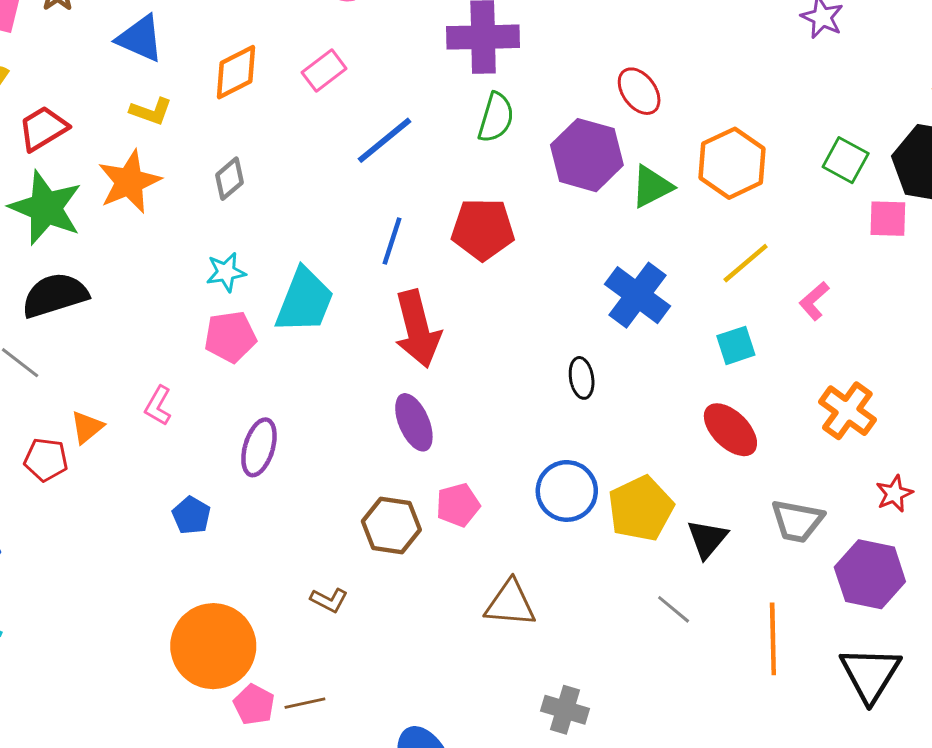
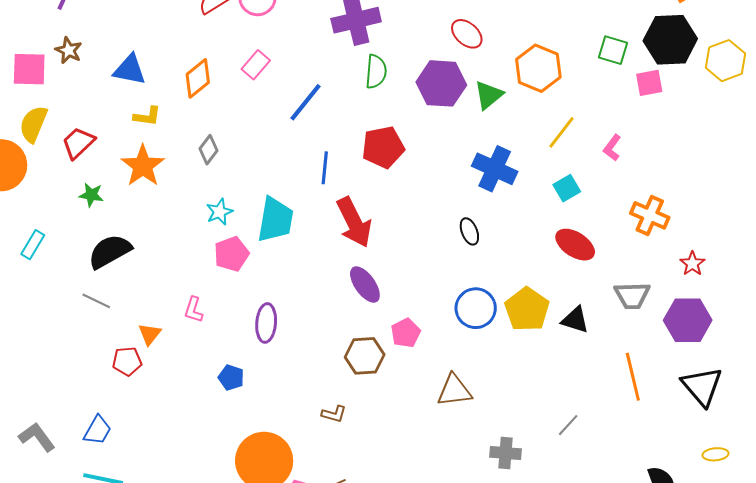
green star: (46, 208) -> (91, 195), size x0.5
black triangle: (707, 539) -> (575, 320), turned -40
gray line: (674, 609) -> (568, 425), moved, turned -75

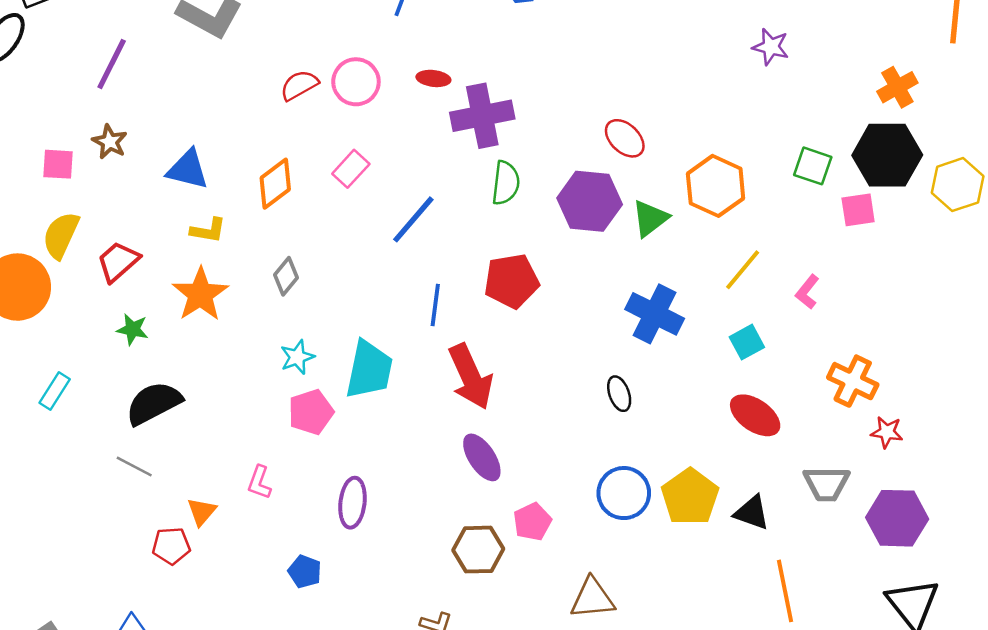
pink square: (29, 69) -> (58, 164), size x0.7
red star: (692, 264) -> (887, 432), moved, turned -30
orange line: (633, 377) -> (785, 591), moved

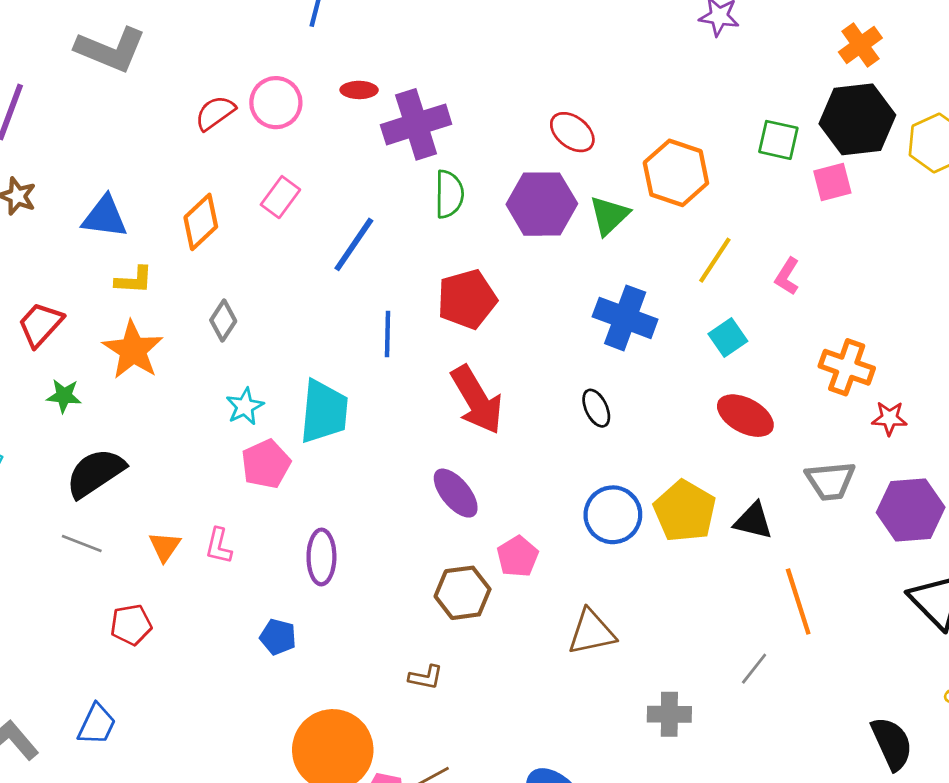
red arrow: (471, 377) -> (477, 400), moved
orange triangle: (202, 512) -> (165, 547), moved

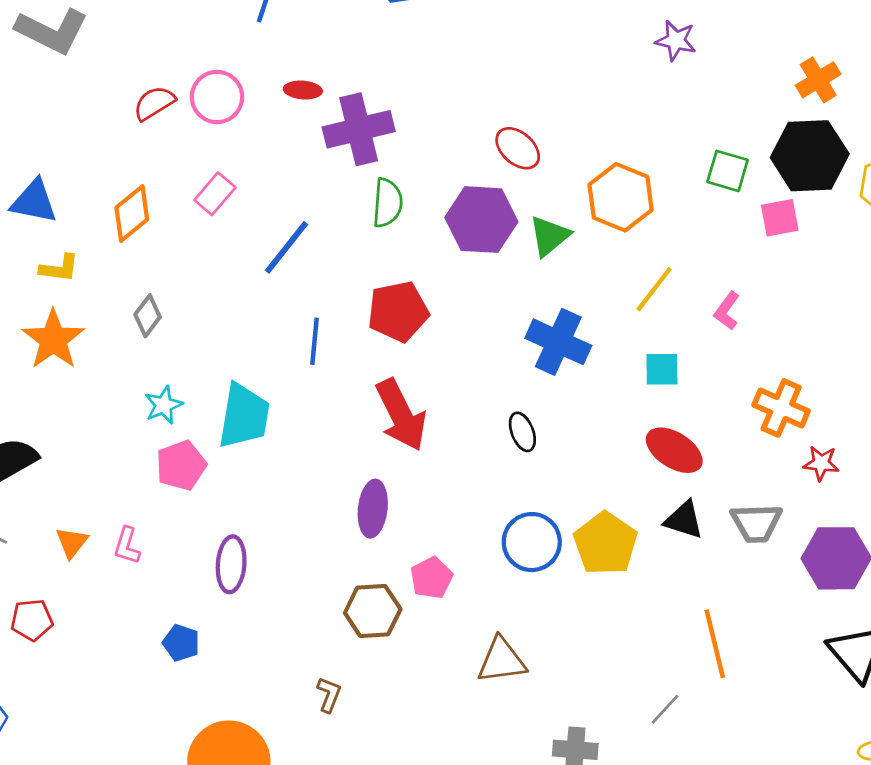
cyan square: (728, 338) -> (662, 369), turned 30
purple ellipse: (456, 493) -> (373, 509), turned 42
black triangle: (753, 521) -> (684, 520), moved
brown L-shape: (426, 677) -> (329, 695), turned -84

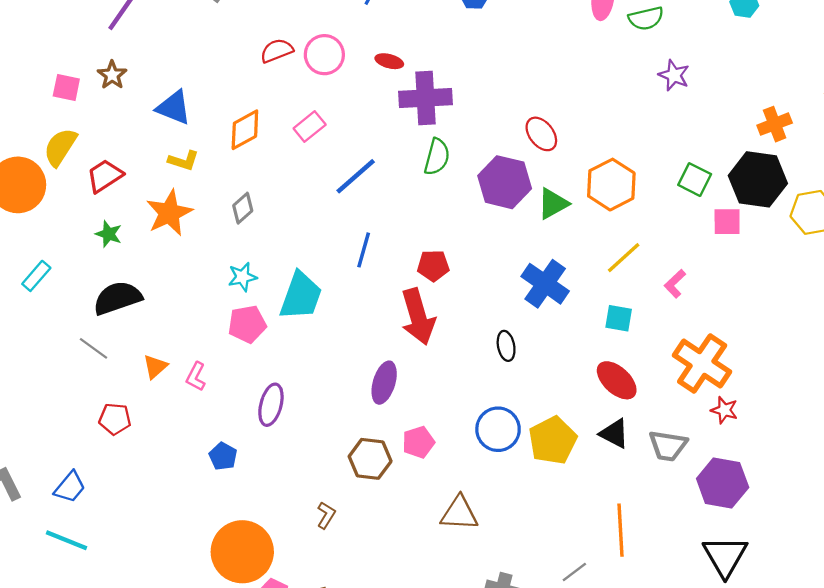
red pentagon: (398, 311) -> (433, 266), moved, size x0.7
orange cross: (781, 408) -> (702, 363), size x1.4

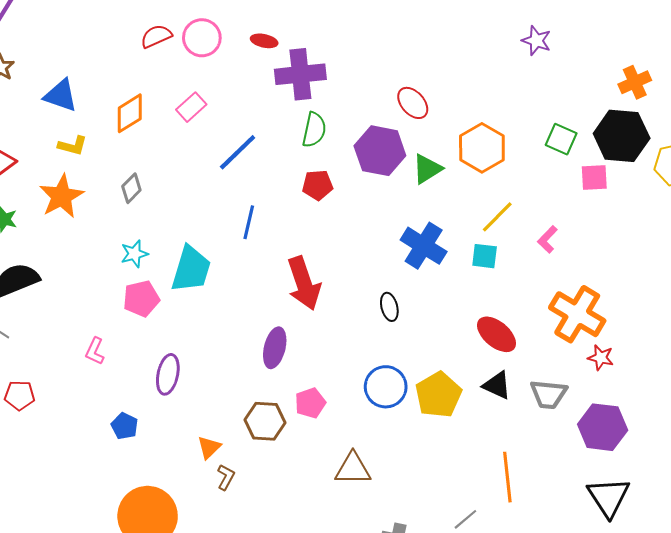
red pentagon: (433, 266) -> (318, 185), moved
cyan square: (619, 318) -> (485, 256), moved
orange triangle: (155, 367) -> (209, 447), moved

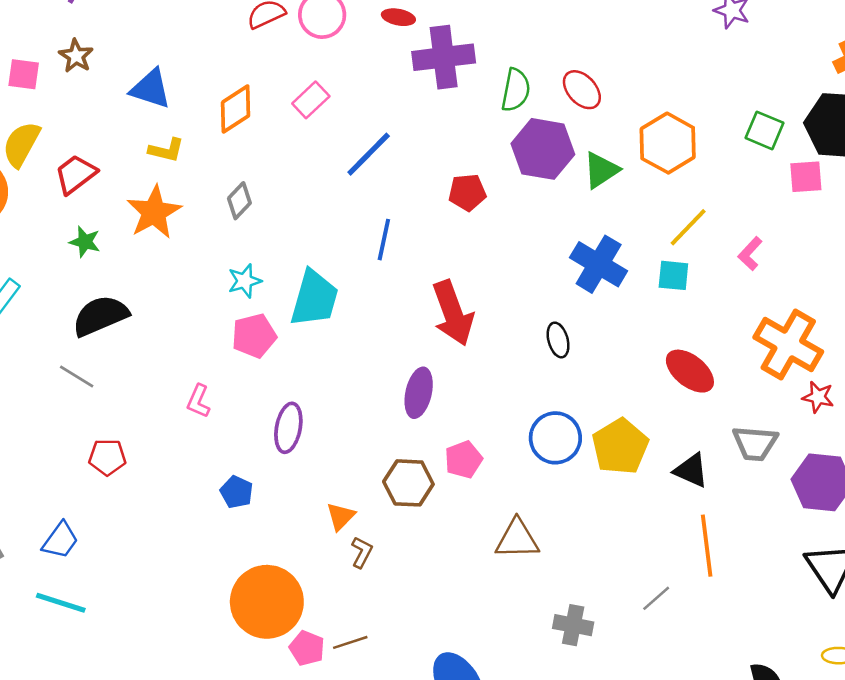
green semicircle: (314, 130) -> (516, 90), moved
black triangle: (497, 385) -> (691, 470), moved

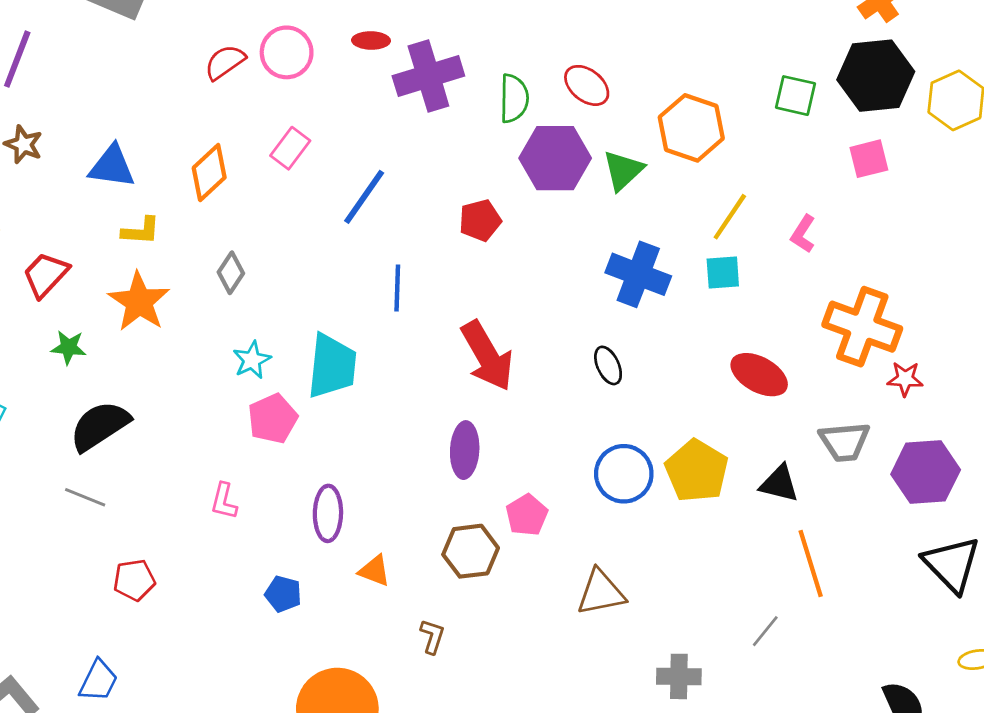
pink square: (806, 177) -> (869, 159), moved
orange triangle: (341, 516) -> (374, 571), moved, turned -44

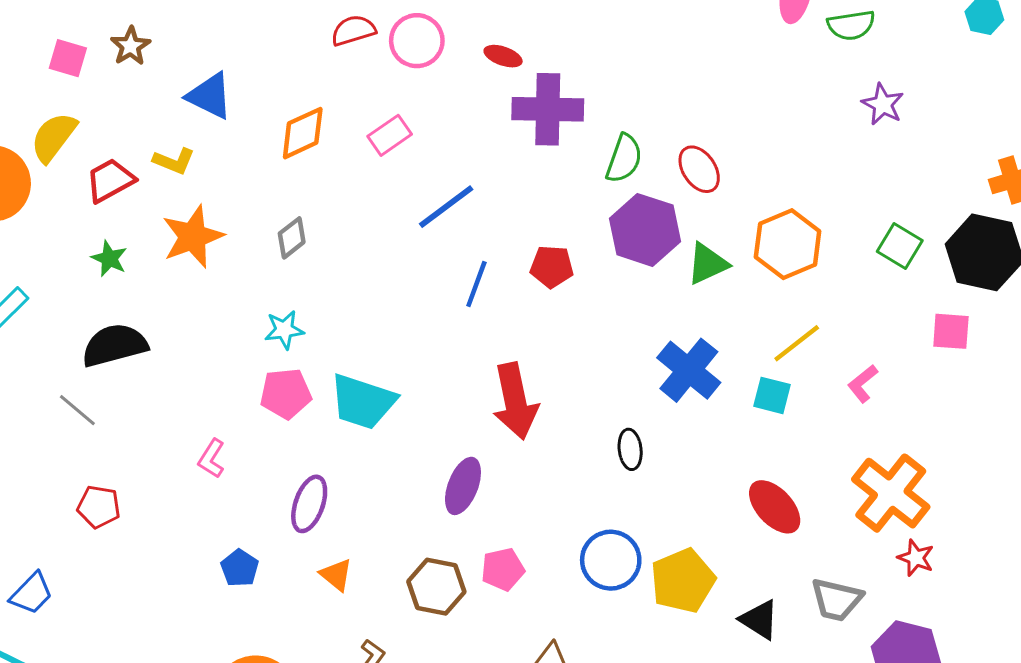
yellow L-shape: (141, 231) -> (174, 161), moved
blue line: (397, 288) -> (476, 284), moved
cyan trapezoid: (332, 366) -> (363, 402), moved, turned 84

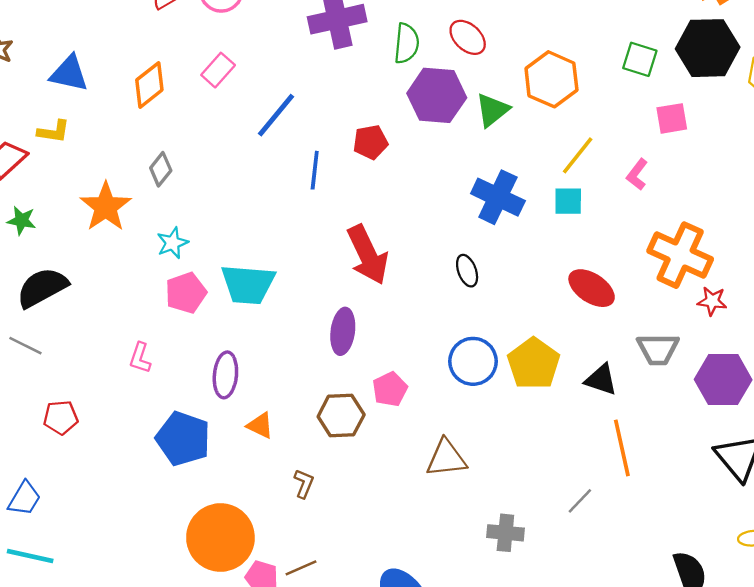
orange star: (193, 237) -> (106, 207), moved
pink square: (951, 331) -> (672, 118), moved
blue pentagon: (240, 568) -> (183, 439), size x1.8

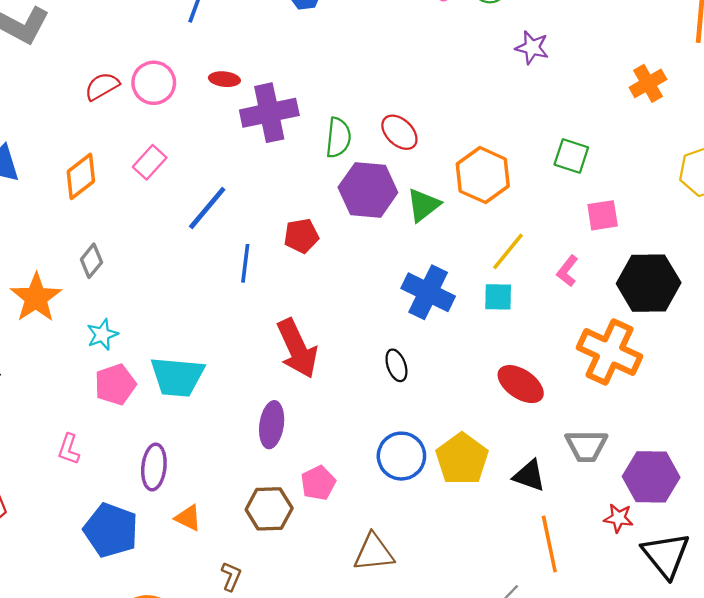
black hexagon: (708, 48) -> (649, 283), moved
red star: (712, 301) -> (618, 518), moved

